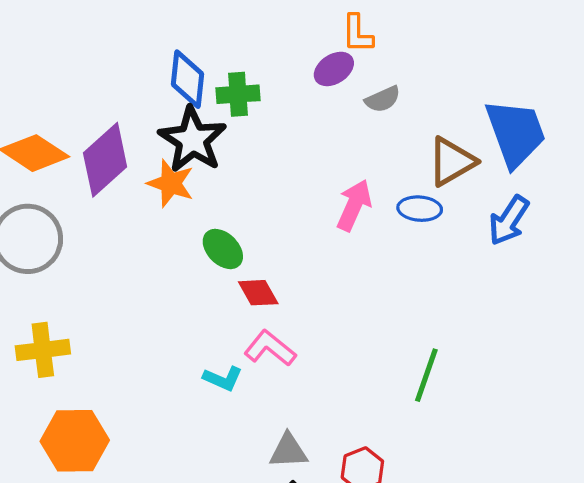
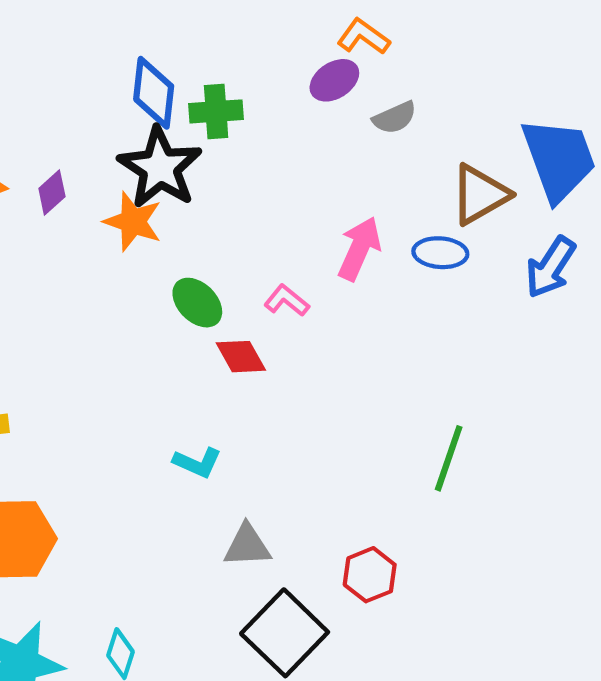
orange L-shape: (357, 34) -> (363, 37), turned 126
purple diamond: (105, 160) -> (52, 192), size x0.5
pink L-shape: (270, 348) -> (287, 300), moved, size x0.7
gray triangle: (288, 451) -> (247, 546), moved

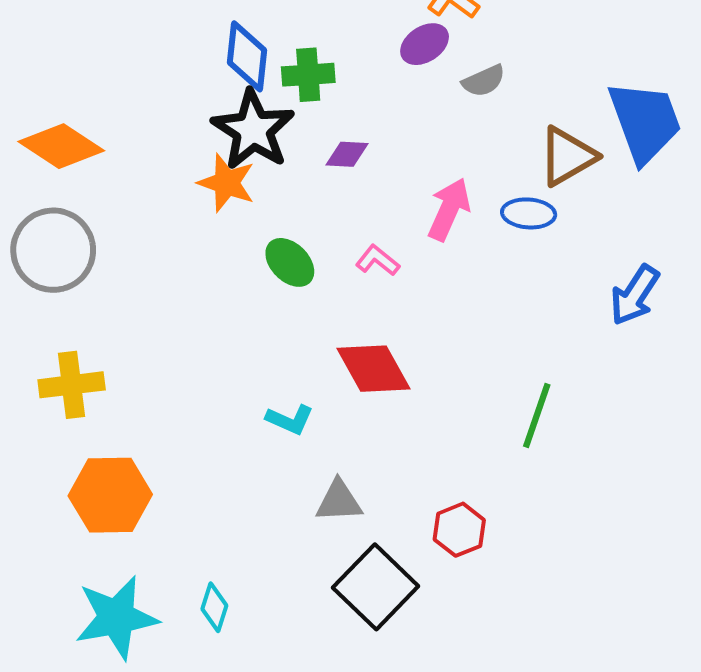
purple diamond: (52, 192) -> (347, 154), moved, turned 45
blue arrow: (550, 267) -> (635, 295), moved
red diamond: (241, 357) -> (373, 369), moved, size x1.5

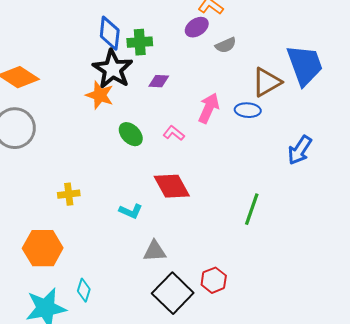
yellow cross: (72, 385) -> (69, 194), moved, size x0.7
red hexagon: (459, 530) -> (214, 280), moved
cyan diamond: (214, 607) -> (84, 290), moved

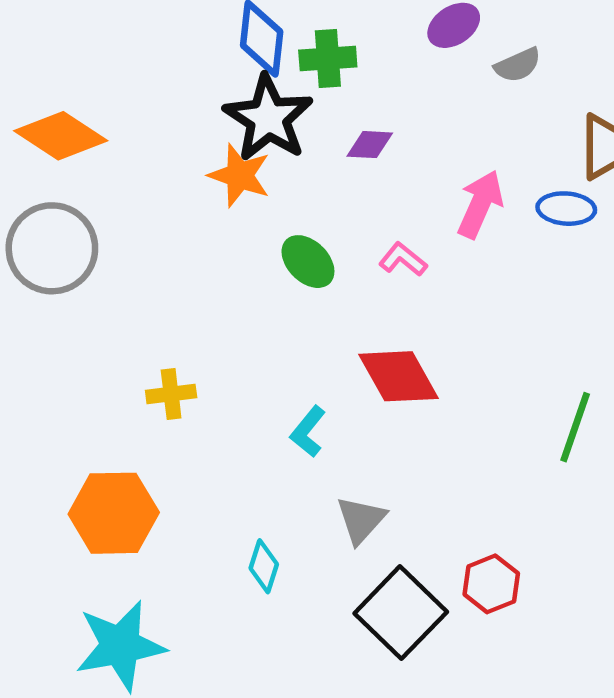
cyan L-shape: (131, 211) -> (308, 432), turned 105
gray triangle: (155, 251) -> (361, 520), turned -45
cyan diamond: (84, 290) -> (264, 566), moved

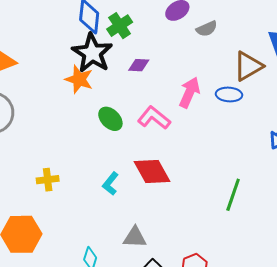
green cross: (328, 58) -> (120, 26), turned -30
pink L-shape: (403, 259) -> (154, 118), size x1.5
cyan L-shape: (308, 432) -> (110, 184), moved
gray triangle: (361, 520) -> (135, 237), turned 50

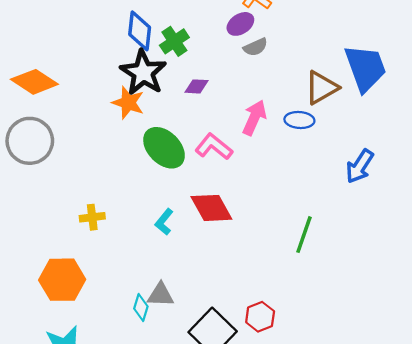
gray semicircle: (207, 29) -> (255, 47), moved
green ellipse: (110, 119) -> (164, 148), size x1.5
gray triangle: (135, 237) -> (161, 295), moved

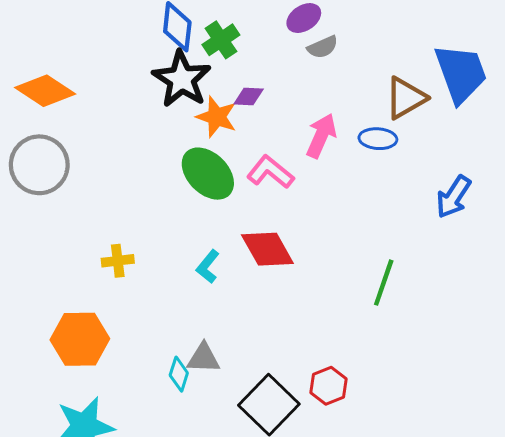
orange star: (128, 103) -> (217, 117), moved

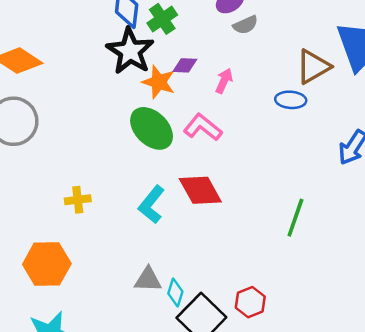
pink arrow: (321, 136) -> (224, 81), moved, size x0.7
cyan L-shape: (208, 267) -> (152, 205), size x1.4
cyan diamond: (179, 374) -> (175, 293), moved

